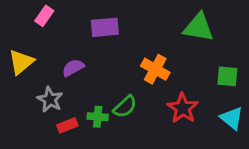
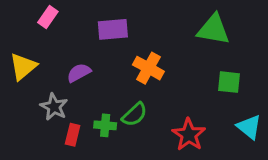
orange cross: (155, 69) -> (148, 68), moved
green square: (227, 76) -> (229, 82), moved
red star: (183, 108) -> (189, 135), moved
red rectangle: (67, 125) -> (73, 135), turned -54

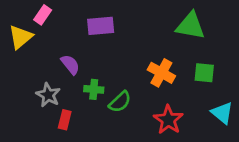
yellow triangle: (23, 67) -> (21, 37), moved
orange cross: (148, 68) -> (161, 73), moved
purple semicircle: (79, 73) -> (70, 65), turned 80
green cross: (105, 125) -> (94, 89), moved

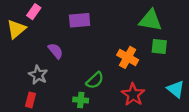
green square: (204, 73) -> (159, 47), moved
green cross: (94, 89) -> (81, 100), moved
red rectangle: (65, 120) -> (30, 100), moved

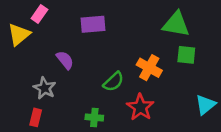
green semicircle: (95, 80) -> (113, 82), moved
cyan triangle: (176, 89) -> (205, 105), turned 42
red star: (133, 95) -> (140, 107), moved

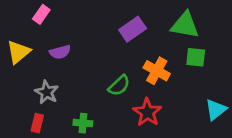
purple rectangle: (93, 24) -> (133, 29), moved, turned -30
yellow triangle: (19, 34) -> (18, 52), moved
purple semicircle: (65, 60) -> (60, 52), moved, turned 114
green cross: (94, 117) -> (83, 123), moved

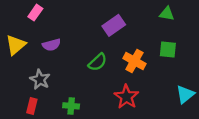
green triangle: (185, 25) -> (167, 14), moved, size x0.6
green semicircle: (119, 86) -> (98, 62), moved

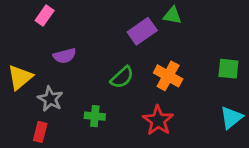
green triangle: (167, 14) -> (172, 16), moved
yellow triangle: (16, 45) -> (20, 77), moved
green square: (168, 49) -> (228, 69), moved
green cross: (71, 106) -> (95, 116), moved

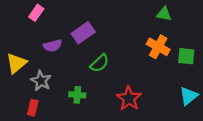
green triangle: (172, 16) -> (164, 14), moved
purple rectangle: (142, 31) -> (83, 33), moved
orange cross: (168, 76) -> (158, 47), moved

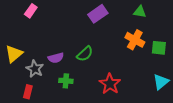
purple rectangle: (83, 33) -> (98, 14), moved
purple semicircle: (53, 46) -> (56, 58), moved

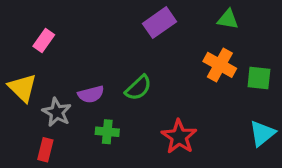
pink rectangle: (31, 11) -> (44, 40), moved
yellow triangle: (14, 54) -> (23, 88), turned -36

